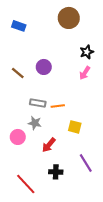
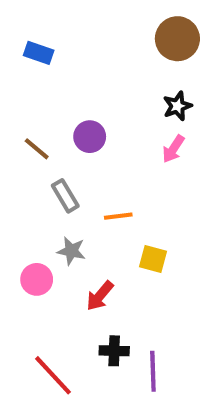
brown circle: (69, 18) -> (177, 39), moved
gray rectangle: (38, 103) -> (65, 196), moved, turned 49
purple line: (86, 163) -> (153, 371), moved, turned 30

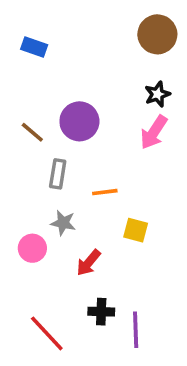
purple circle: (90, 137) -> (79, 121), size x1.4
pink arrow: (173, 149) -> (154, 132), size x1.4
gray rectangle: (65, 196) -> (58, 174), turned 40

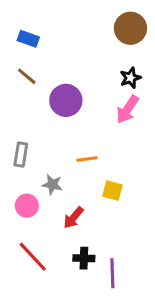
brown line: (32, 132) -> (27, 76), moved
gray rectangle: (58, 174) -> (21, 154), moved
red line: (47, 333) -> (33, 257), moved

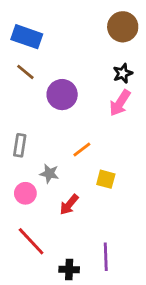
blue rectangle: (28, 39) -> (27, 37), size x1.5
orange line: (87, 159) -> (82, 150), turned -30
black cross: (84, 258) -> (69, 269), moved

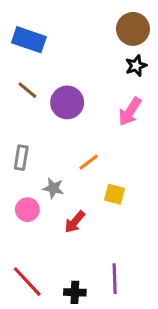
brown line: (25, 72) -> (27, 90), moved
black star: (123, 73) -> (136, 66), moved
red line: (31, 241) -> (27, 282), moved

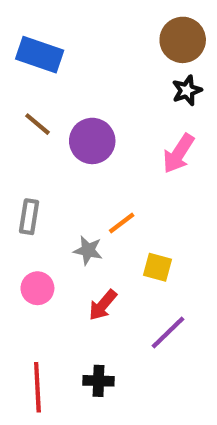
gray star: (53, 188) -> (88, 250), moved
purple line: (115, 279) -> (168, 332), moved, turned 48
red line: (27, 282) -> (37, 387), turned 40
black cross: (75, 292) -> (99, 381), moved

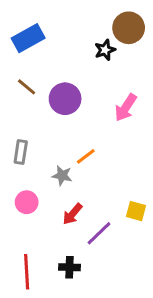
blue rectangle: (40, 55) -> (28, 38), turned -48
black star: (187, 90) -> (105, 50), moved
yellow square: (157, 267) -> (136, 211), moved
purple line: (168, 332) -> (99, 233), moved

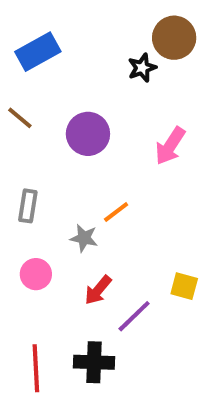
brown line: (27, 87) -> (20, 118), moved
black cross: (69, 267) -> (94, 362), size x1.4

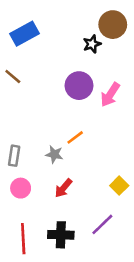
purple circle: (88, 134) -> (79, 86), moved
gray rectangle: (28, 206) -> (14, 156), moved
pink circle: (36, 274) -> (21, 188), moved
yellow square: (184, 286) -> (119, 186), turned 30
purple line: (134, 316) -> (102, 224), moved

